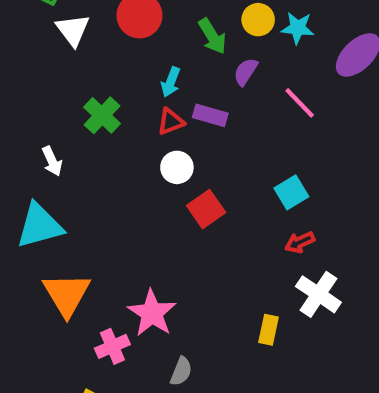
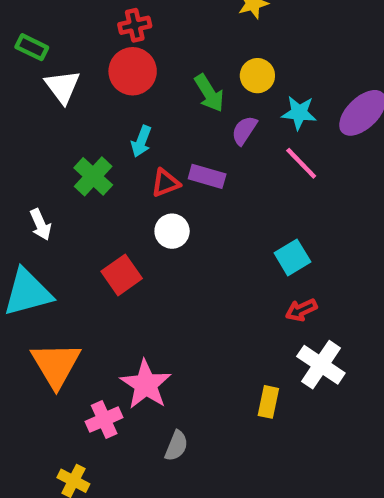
cyan star: (298, 28) -> (299, 113), moved
cyan arrow: (171, 82) -> (141, 141), moved
red square: (206, 209) -> (122, 275), moved

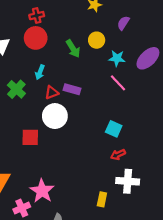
purple semicircle: (244, 130) -> (123, 23), moved
white circle: (172, 231) -> (55, 116), size x1.5
cyan square: (292, 257) -> (114, 129), turned -35
red square: (122, 275) -> (30, 137), turned 36
white cross: (321, 365) -> (128, 181), turned -30

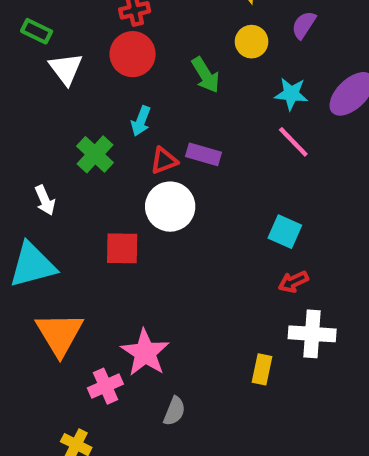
yellow circle: (97, 40) -> (252, 42), moved

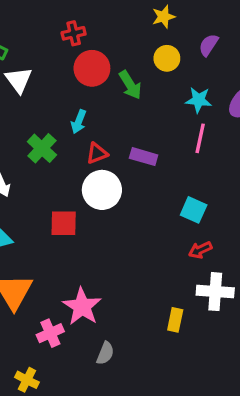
red circle: (133, 54) -> (92, 68), moved
pink line: (293, 142) -> (200, 138), turned 56
purple rectangle: (204, 154) -> (144, 157), moved

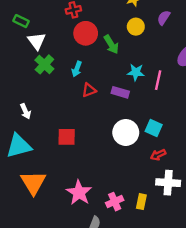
cyan star: (199, 100) -> (136, 72), moved
green cross: (42, 148) -> (44, 64), moved
white circle: (102, 190) -> (126, 132), moved
pink cross: (50, 333) -> (115, 202), moved

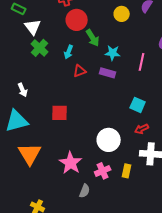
green arrow: (111, 44) -> (93, 38), moved
cyan star: (136, 72) -> (113, 53), moved
white circle: (126, 132) -> (109, 140), moved

